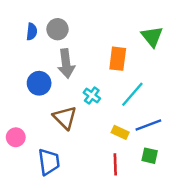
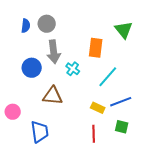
cyan cross: (92, 96) -> (73, 69), moved
brown triangle: (65, 118) -> (53, 96), turned -40

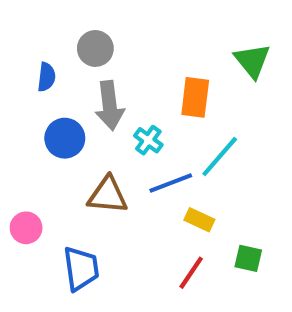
blue semicircle: (26, 26) -> (46, 77), moved
blue line: (121, 102) -> (171, 183), moved
red line: (94, 134) -> (191, 273), turned 36

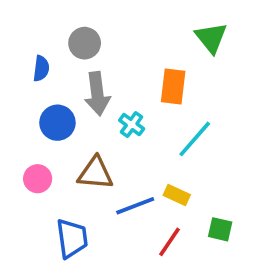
green triangle: (252, 61) -> (211, 38), moved
blue line: (171, 183) -> (135, 206), moved
pink circle: (26, 228) -> (38, 179), moved

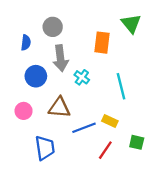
orange rectangle: (173, 87) -> (102, 43), moved
cyan line: (195, 139) -> (121, 86), turned -55

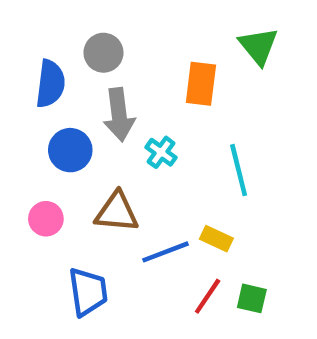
blue semicircle: (26, 43) -> (50, 84), size x1.5
green square: (137, 142) -> (252, 298), moved

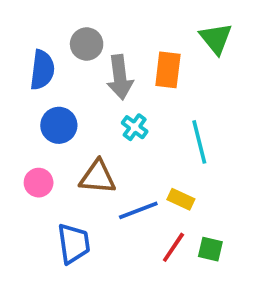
gray arrow: (119, 115) -> (120, 77), moved

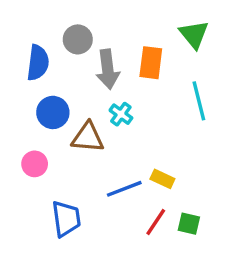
cyan line: (199, 142) -> (199, 101), moved
brown triangle: (98, 177) -> (88, 137), moved

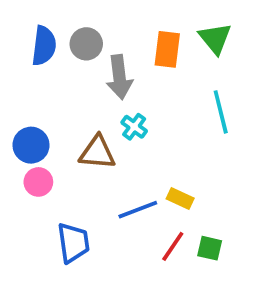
blue semicircle: (38, 63) -> (44, 46), moved
orange rectangle: (151, 63) -> (167, 49), moved
blue circle: (53, 112) -> (31, 145), moved

